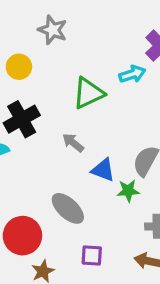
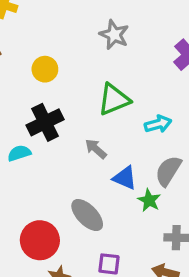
gray star: (53, 30) -> (114, 35), moved
cyan arrow: (132, 74) -> (158, 124), moved
green star: (128, 191) -> (149, 200), turned 30

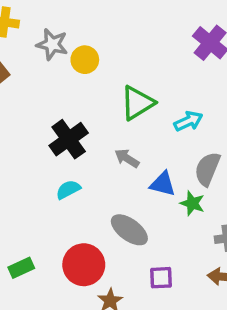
gray star: (114, 35) -> (52, 44), moved
yellow circle: (45, 69) -> (85, 60), moved
cyan semicircle: (19, 153) -> (68, 190), moved

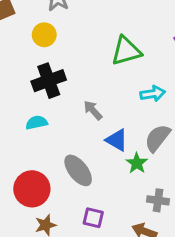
yellow circle: (85, 60) -> (44, 35), moved
green triangle: (137, 103) -> (126, 51), moved

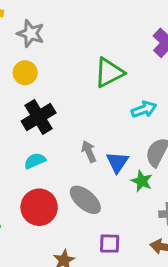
gray arrow: (93, 110) -> (89, 151), moved, turned 30
blue triangle: (117, 140) -> (117, 162), turned 45
red circle: (32, 189) -> (39, 207), moved

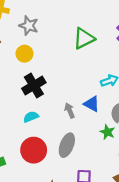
green triangle: (109, 73) -> (84, 38), moved
blue triangle: (117, 162) -> (92, 104), moved, turned -36
gray ellipse: (85, 200) -> (67, 145), turned 70

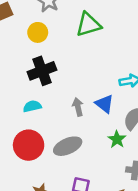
green triangle: (84, 38) -> (88, 25), moved
gray ellipse: (67, 145) -> (68, 146), turned 35

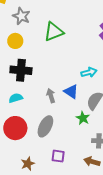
black cross: (42, 71) -> (21, 70), turned 30
gray ellipse: (68, 146) -> (45, 126), turned -35

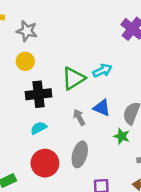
green triangle: (54, 32) -> (73, 78), moved
cyan arrow: (89, 72) -> (102, 70), moved

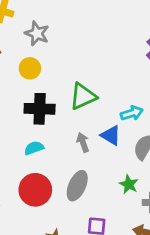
cyan arrow: (102, 70) -> (132, 113), moved
green star: (122, 136) -> (129, 184), moved

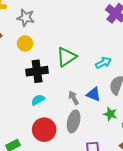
blue triangle: (111, 135) -> (94, 94), moved
gray arrow: (83, 142) -> (74, 98), moved

